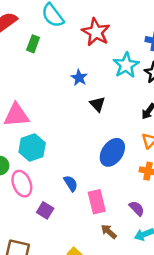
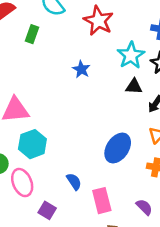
black triangle: (97, 104) -> (134, 86), moved, turned -42

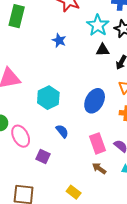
green rectangle: (32, 34) -> (17, 16), size x1.5
cyan hexagon: (32, 144) -> (48, 98), moved
pink rectangle: (102, 201) -> (97, 143), moved

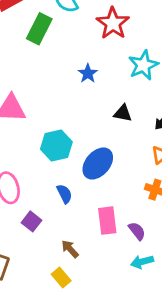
black triangle: (103, 50) -> (123, 113), moved
blue ellipse: (95, 101) -> (98, 163), moved
brown arrow: (99, 168) -> (70, 249), moved

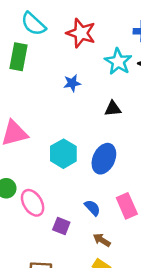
blue star: (88, 74) -> (72, 83), turned -30
blue semicircle: (64, 194) -> (92, 208), moved

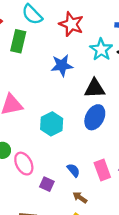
blue star: (72, 83) -> (62, 65), size x1.5
black triangle: (113, 109) -> (95, 88), size x1.5
blue ellipse: (104, 159) -> (95, 117), moved

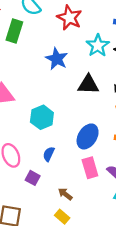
blue star: (62, 65) -> (57, 59), turned 30
blue ellipse: (95, 117) -> (88, 136), moved
blue semicircle: (73, 170) -> (49, 154), moved, turned -120

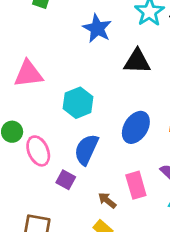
blue semicircle: (49, 154) -> (86, 149), size x1.6
pink rectangle: (90, 168) -> (136, 185), moved

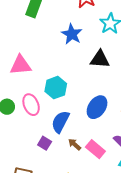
pink ellipse: (38, 151) -> (31, 105), moved
pink rectangle: (136, 185) -> (95, 149), turned -36
brown arrow: (107, 200) -> (75, 144), moved

